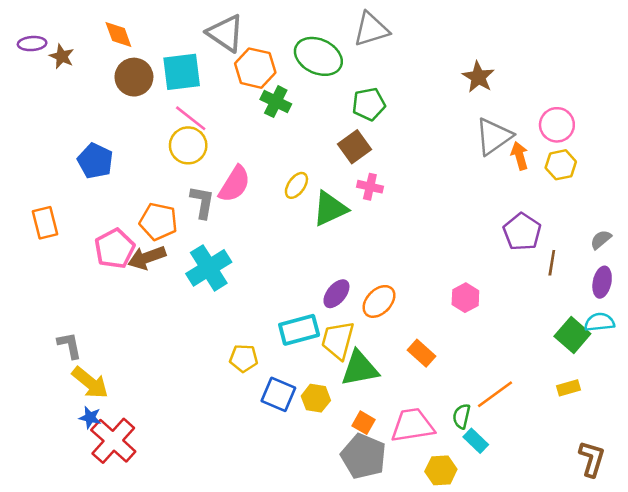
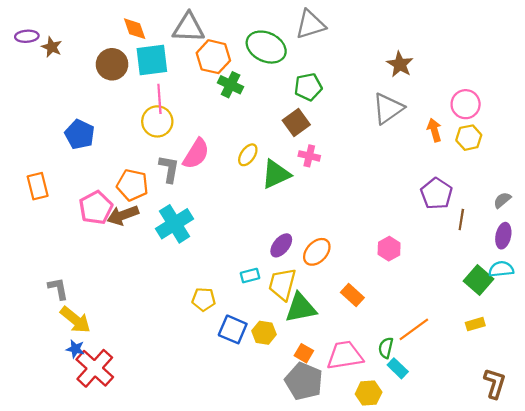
gray triangle: (226, 33) -> (189, 28), turned -32
orange diamond: (118, 35) -> (135, 29), moved
pink line: (191, 118) -> (159, 99), turned 48
gray triangle: (494, 136) -> (388, 108), moved
cyan rectangle: (299, 330) -> (250, 276), size x0.6

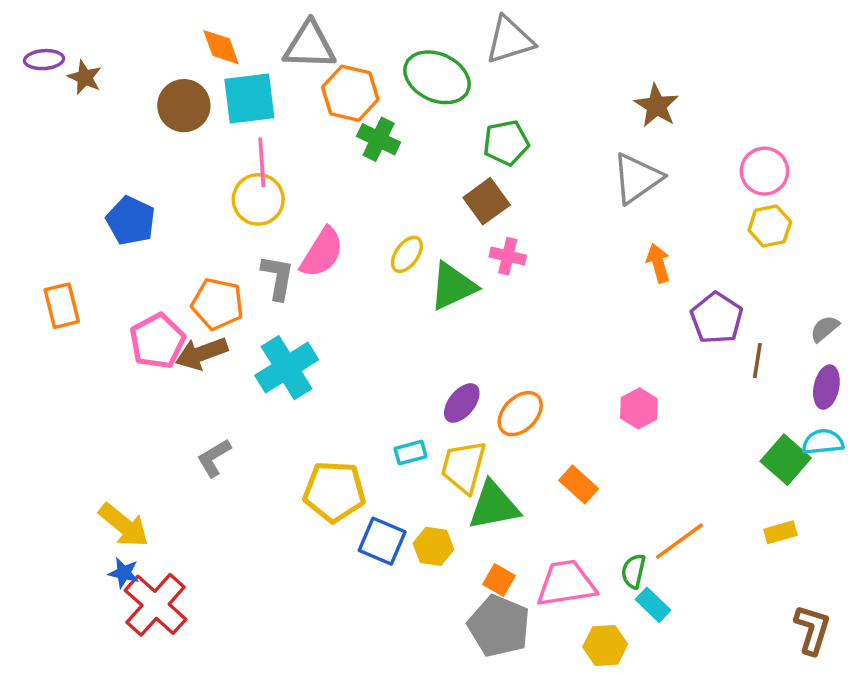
orange arrow: (434, 130) -> (658, 263), moved
gray L-shape: (58, 289) -> (214, 458), moved, turned -110
yellow pentagon: (204, 299) -> (334, 491), size x1.6

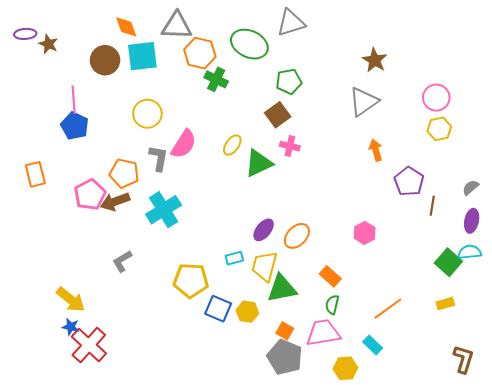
pink line: (262, 162) -> (74, 100), moved
green semicircle: (633, 571) -> (332, 305), moved

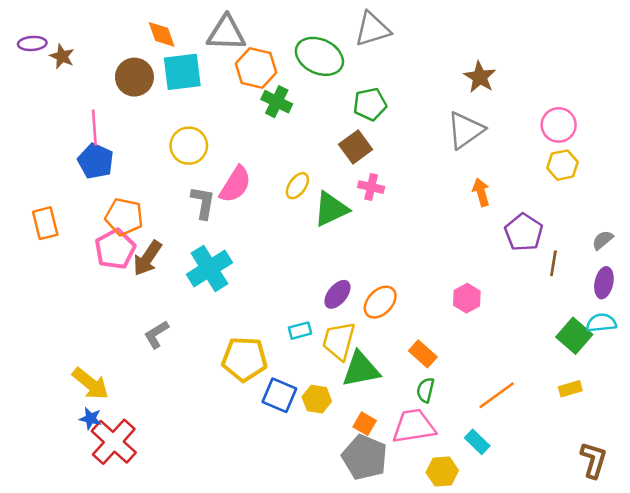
orange pentagon: (124, 173) -> (124, 217), moved
brown arrow: (115, 202) -> (147, 258), turned -36

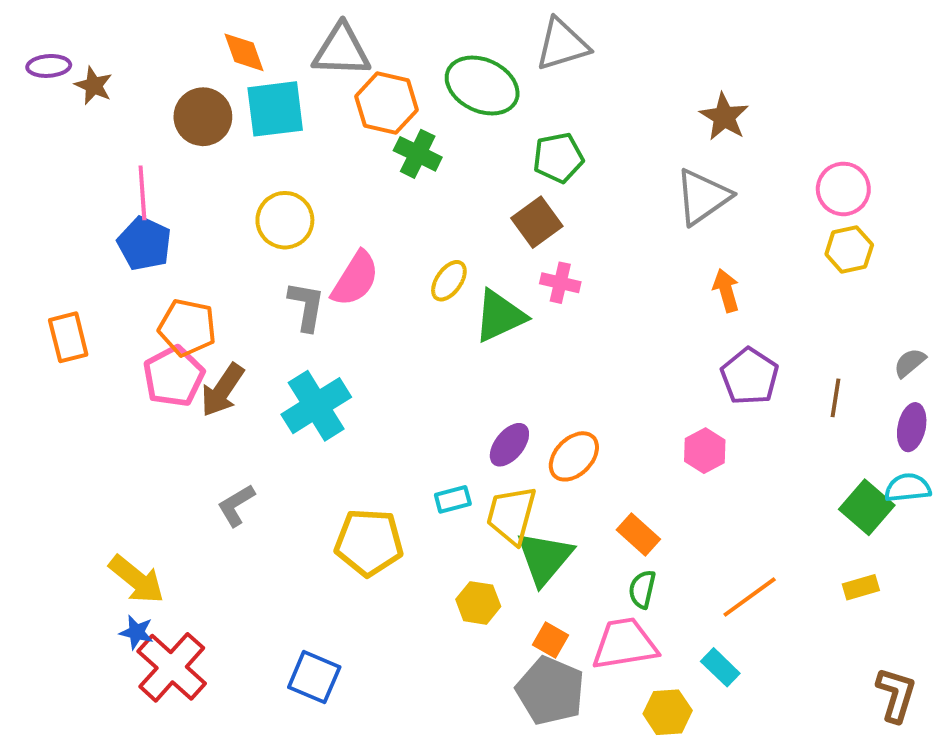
purple pentagon: (524, 232) -> (750, 376), moved
green triangle: (361, 369) -> (545, 558), turned -39
blue square: (279, 395) -> (314, 677), moved

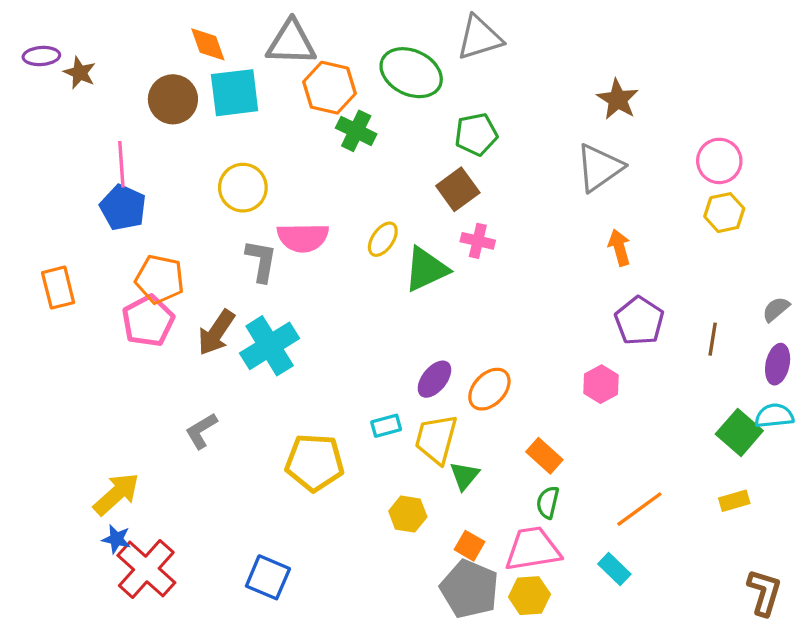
pink semicircle: (355, 279) -> (303, 238), turned 57
brown arrow: (222, 390) -> (216, 332), moved
green triangle: (545, 558) -> (464, 476), size x0.6
yellow arrow: (137, 579) -> (116, 494), turned -81
yellow hexagon: (668, 712) -> (529, 596), moved

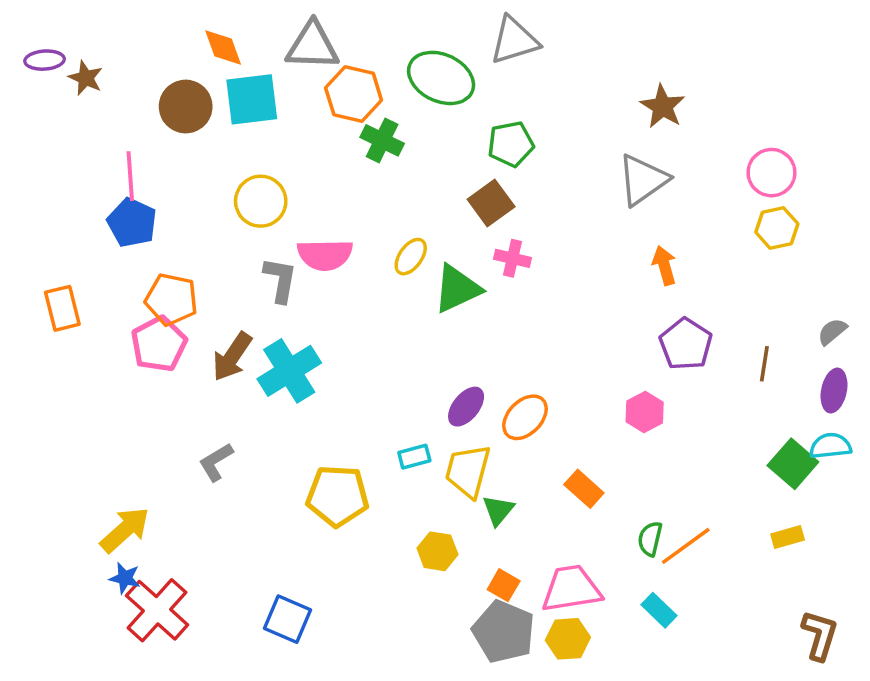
green semicircle: (548, 502) -> (650, 539), moved

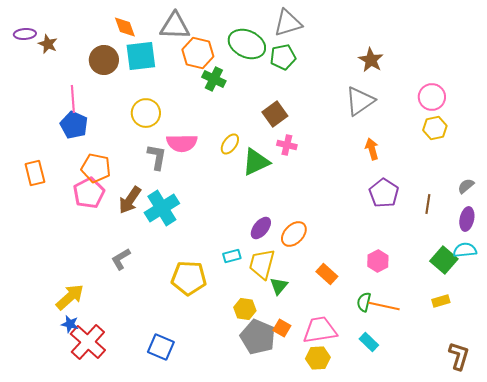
green pentagon: (511, 144) -> (283, 57), moved
pink hexagon: (645, 412) -> (378, 261), moved
orange line: (686, 546) -> (384, 306), turned 48
gray pentagon: (504, 632) -> (258, 337), moved

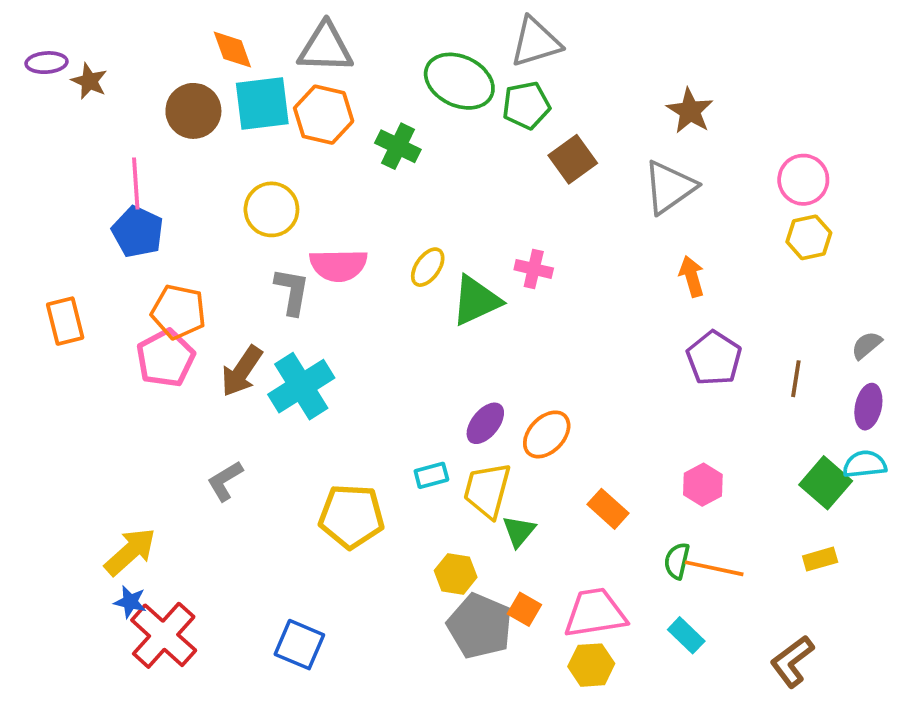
orange hexagon: (198, 53) -> (324, 115), moved
brown square: (275, 114) -> (573, 159), moved
brown L-shape: (459, 356) -> (792, 661), moved, turned -144

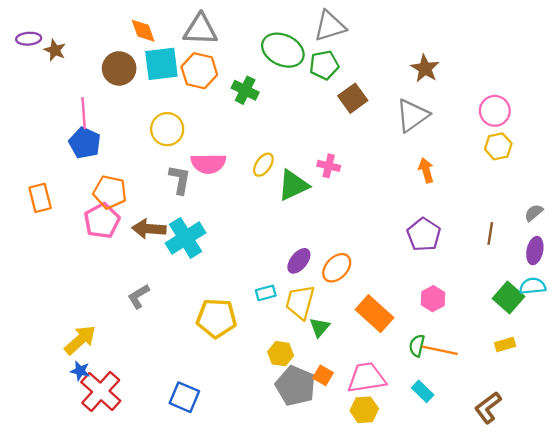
purple pentagon: (714, 358) -> (424, 235), moved
brown arrow: (242, 371) -> (149, 229), turned 60
orange rectangle: (608, 509) -> (375, 314), size x1.5

